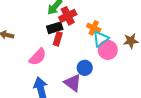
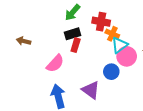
red cross: (68, 16) -> (101, 22), moved, turned 36
blue circle: (85, 68) -> (111, 72), moved

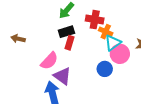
purple triangle: (91, 90) -> (62, 76), moved

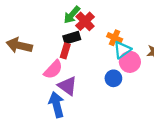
red cross: (95, 20) -> (85, 21), moved, turned 36
brown arrow: (18, 39) -> (19, 45), size x1.6
red rectangle: (69, 43) -> (65, 51), moved

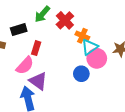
red cross: (85, 21) -> (65, 20), moved
black rectangle: (72, 38) -> (19, 30), moved

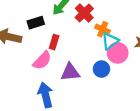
purple triangle: (38, 81) -> (70, 72), moved, turned -42

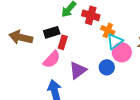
red cross: (84, 13) -> (91, 15), turned -30
black rectangle: (36, 23) -> (52, 32), moved
purple triangle: (70, 72) -> (78, 70), turned -30

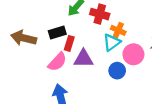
cyan triangle: (115, 41) -> (112, 42), moved
purple triangle: (78, 70) -> (83, 59), moved, turned 36

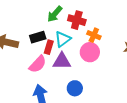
cyan triangle: (112, 42) -> (63, 39), moved
pink circle: (133, 54) -> (90, 52), moved
blue circle: (117, 71) -> (75, 88), moved

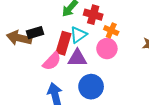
black rectangle: (38, 37) -> (35, 33), moved
red rectangle: (49, 47) -> (64, 43), size x1.5
blue circle: (75, 88) -> (91, 87), size x1.5

